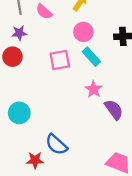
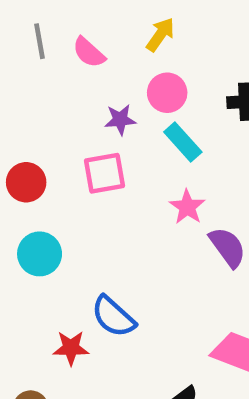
purple star: (19, 33) -> (120, 120), moved
red circle: (12, 57) -> (26, 182), moved
pink square: (60, 60) -> (104, 173), moved

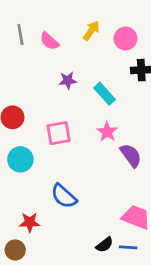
pink circle: (167, 93) -> (126, 38), moved
pink square: (104, 173) -> (59, 133), moved
red star: (71, 348) -> (30, 222), moved

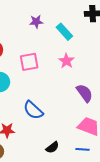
purple semicircle: (131, 155) -> (85, 93), moved
black semicircle: (104, 245) -> (52, 147), moved

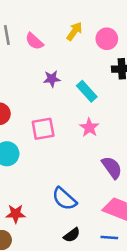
blue semicircle: (33, 110) -> (64, 199), moved

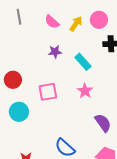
yellow arrow: (74, 31) -> (76, 24), moved
pink semicircle: (34, 41) -> (52, 22), moved

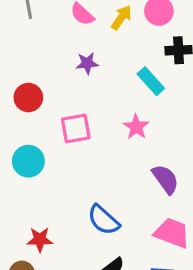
cyan rectangle: (83, 62) -> (151, 81), moved
red circle: (13, 80) -> (28, 97), moved

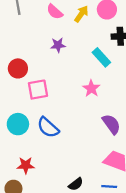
pink square: (76, 129) -> (38, 90), moved
cyan circle: (28, 161) -> (18, 124), moved
blue semicircle: (103, 220) -> (48, 127), moved

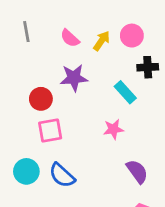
purple star: (58, 45) -> (74, 78), size x1.5
red circle: (18, 68) -> (41, 99), moved
pink star: (91, 88) -> (113, 129), turned 30

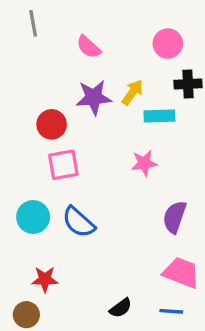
gray line: (26, 32) -> (33, 23), moved
yellow arrow: (102, 41) -> (132, 92), moved
cyan rectangle: (125, 92) -> (159, 116), turned -50
purple semicircle: (137, 171) -> (175, 217), turned -125

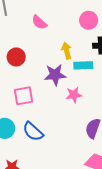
yellow arrow: (132, 92) -> (67, 51), turned -49
purple star: (94, 97) -> (55, 75), moved
red circle: (52, 124) -> (16, 57), moved

